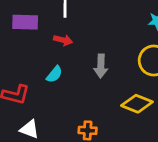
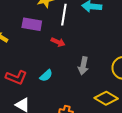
cyan semicircle: (54, 74) -> (46, 76), moved

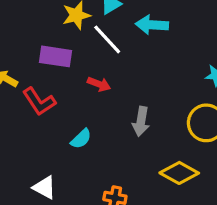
white line: (64, 15) -> (107, 39), turned -50
red L-shape: (16, 77) -> (39, 101), moved, turned 35

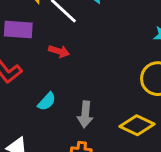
gray arrow: (141, 121) -> (85, 114), moved

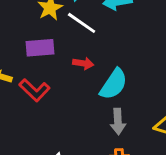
cyan semicircle: (47, 101) -> (114, 84), moved, size x1.6

